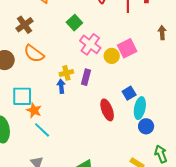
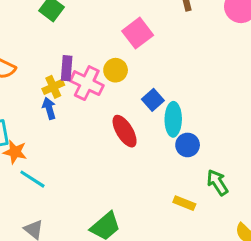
pink cross: (90, 44) -> (87, 83), moved
yellow circle: (112, 56) -> (116, 70), moved
purple rectangle: (86, 77) -> (67, 68), moved

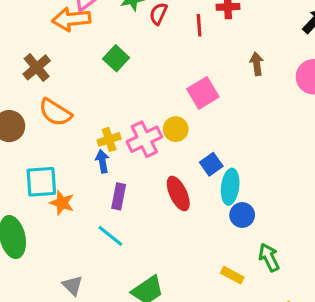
purple rectangle: (67, 68) -> (119, 196), moved
pink cross: (87, 83) -> (144, 139), turned 32
cyan line: (32, 179) -> (110, 236), moved

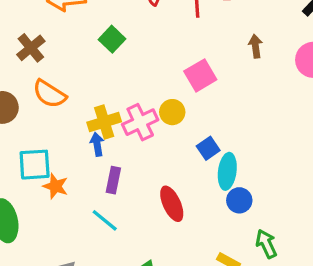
yellow cross: (109, 139) -> (104, 122), size x1.4
red ellipse: (178, 193) -> (172, 204), moved

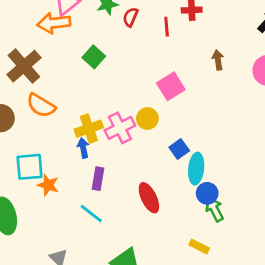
brown cross: (31, 48) -> (24, 66), size x1.4
green arrow: (266, 244) -> (215, 209), moved

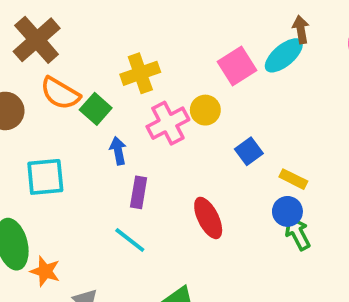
green square: (94, 57) -> (96, 109), moved
yellow cross: (89, 129) -> (140, 73), moved
cyan ellipse: (196, 169) -> (284, 55), moved, turned 44
orange star: (48, 185) -> (45, 271), moved
yellow rectangle: (199, 246) -> (293, 179), moved

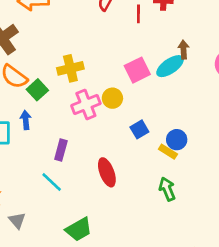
blue arrow: (118, 151) -> (26, 120), moved
blue circle: (287, 211) -> (177, 140), moved

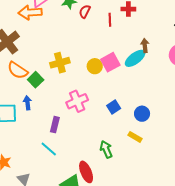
yellow circle: (112, 98) -> (95, 66), moved
pink cross: (86, 104) -> (77, 101), moved
yellow rectangle: (168, 152) -> (135, 137), moved
red ellipse: (107, 172) -> (86, 172), moved
green arrow: (167, 189) -> (106, 149), moved

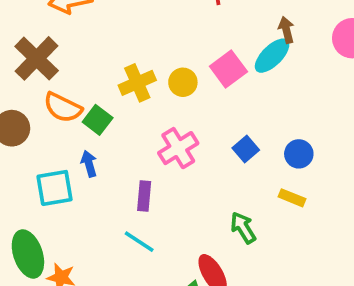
yellow circle: (95, 66) -> (183, 82), moved

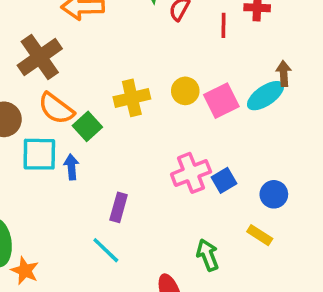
yellow circle: (183, 82) -> (185, 91), moved
pink cross: (178, 148) -> (191, 173), moved
cyan square: (55, 188) -> (39, 154), moved

